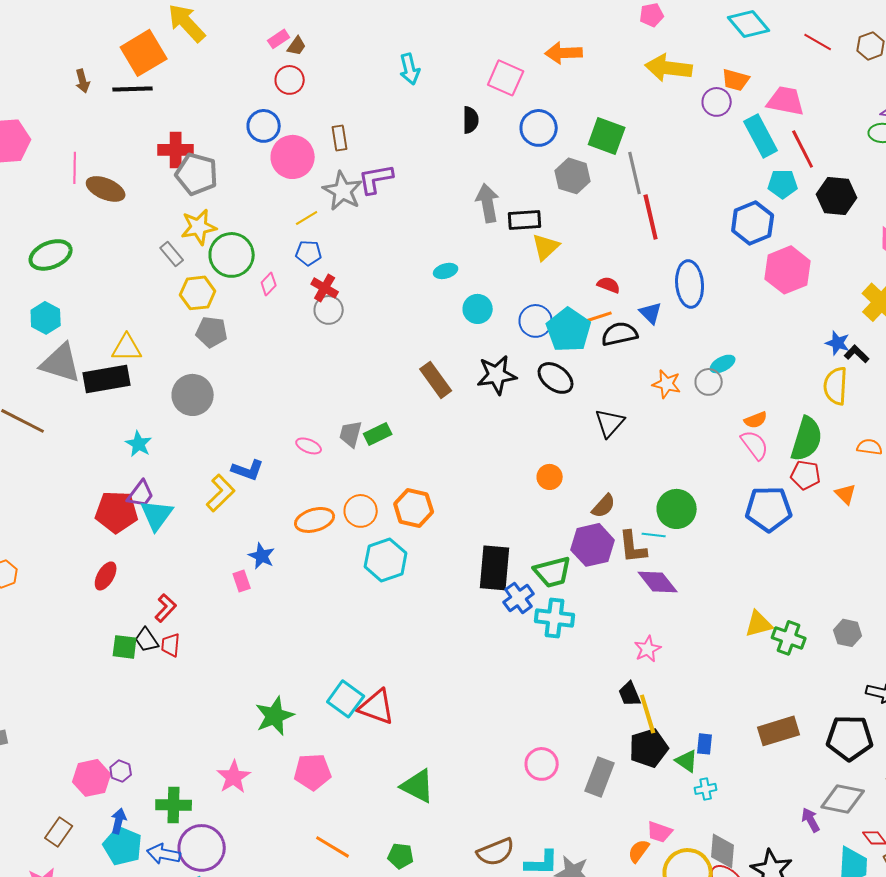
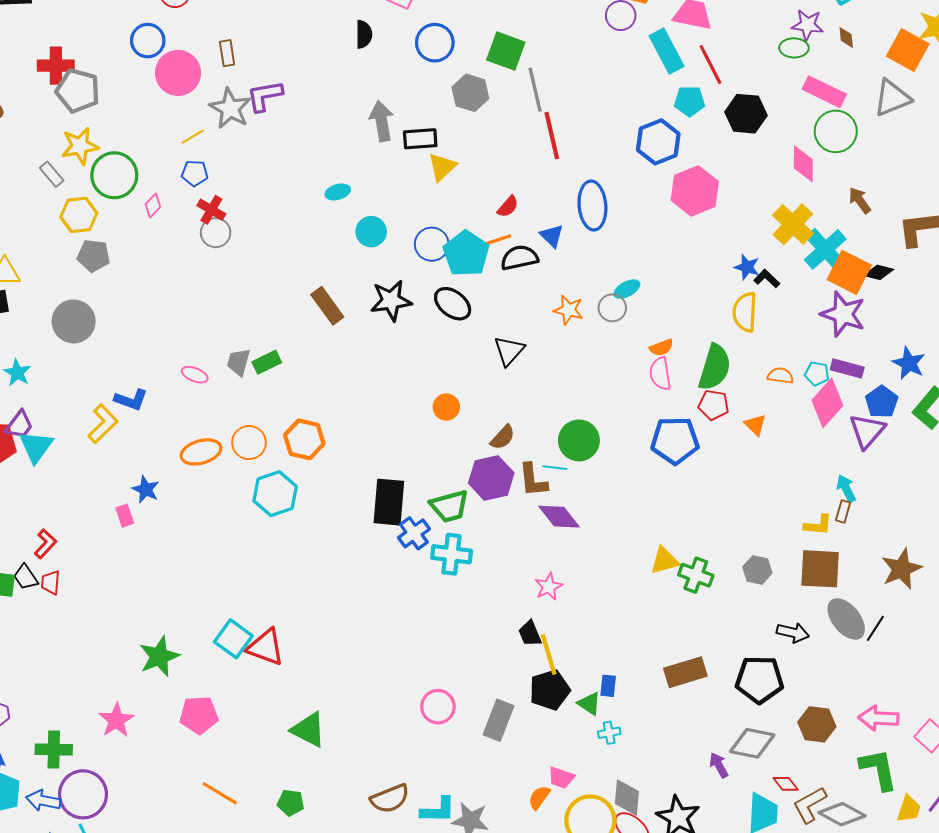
red semicircle: (609, 285) -> (508, 207), turned 110
pink semicircle: (755, 445) -> (660, 374), turned -152

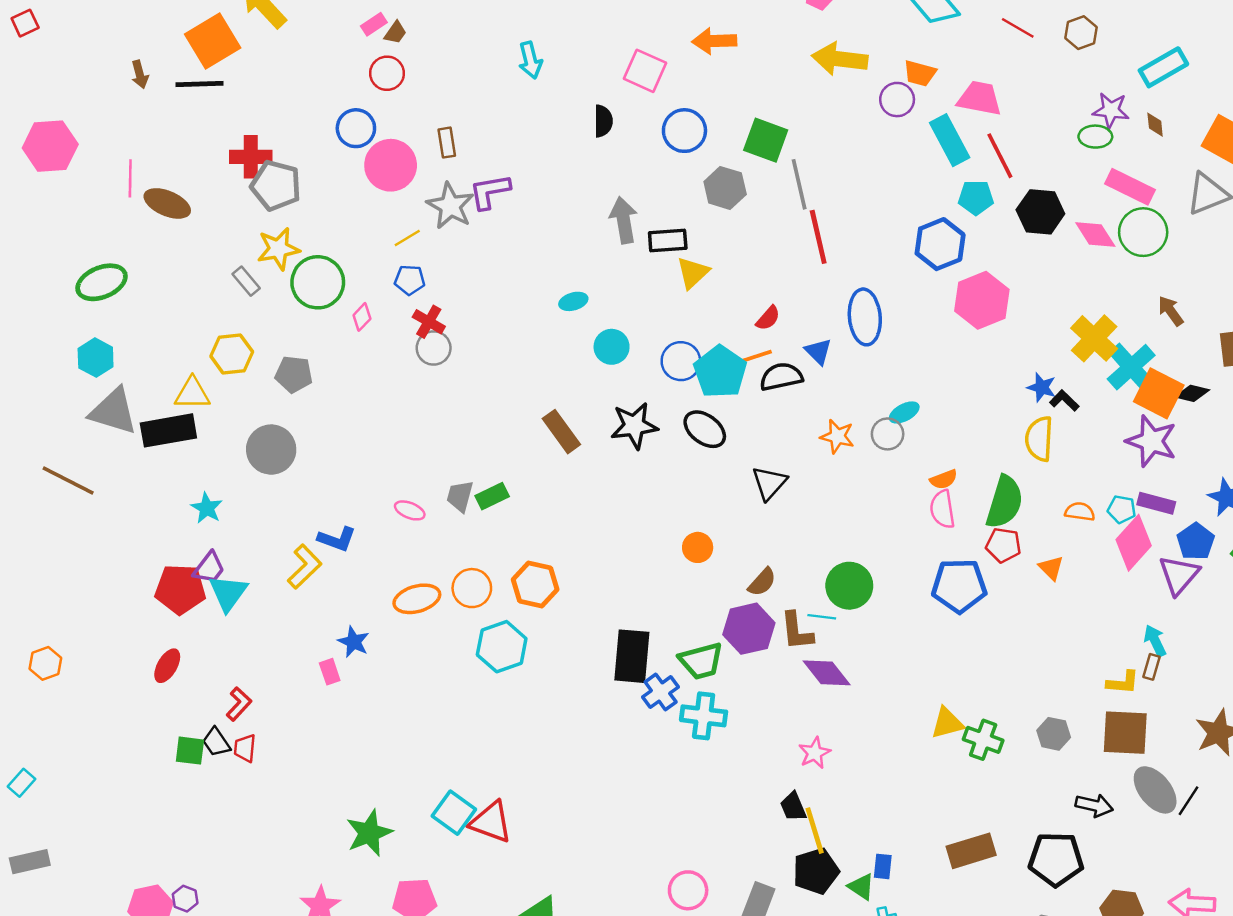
pink diamond: (803, 164) -> (1095, 235), moved, turned -33
yellow hexagon: (79, 215) -> (232, 354), moved

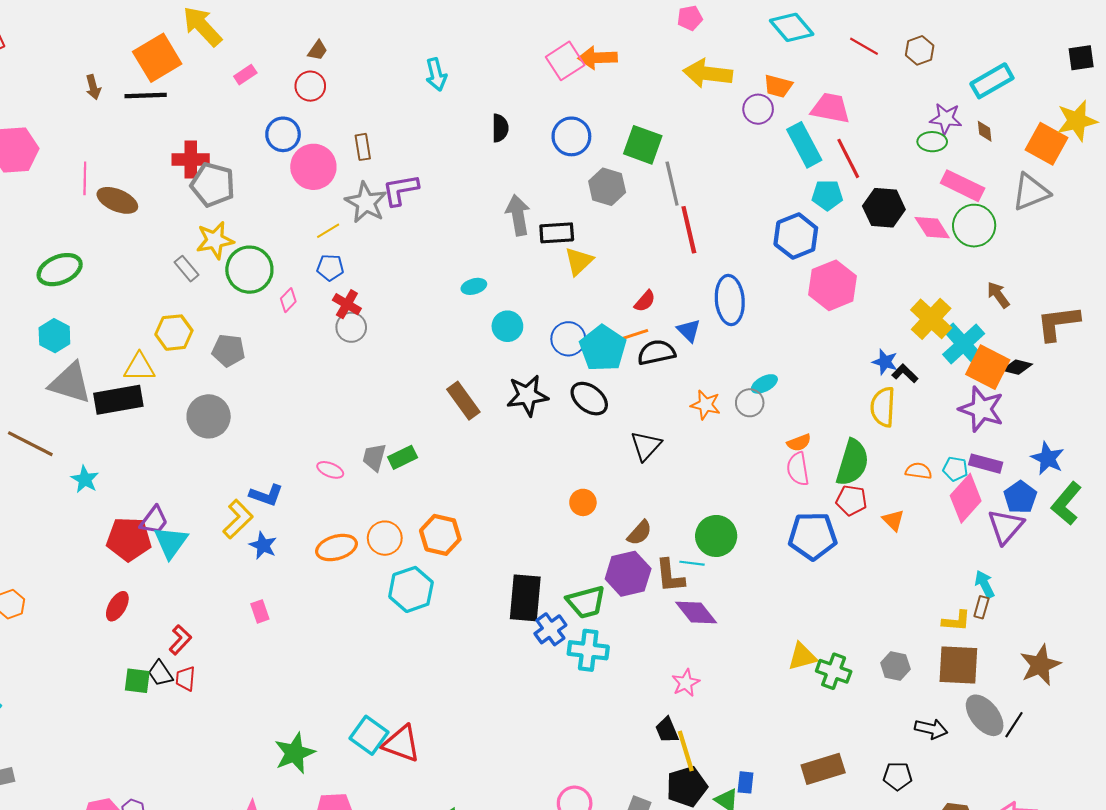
pink rectangle: (374, 24) -> (245, 75), moved
pink square: (645, 71) -> (565, 61), moved, turned 33
cyan star: (207, 508) -> (85, 479), moved
blue star: (354, 642) -> (263, 545), moved
black pentagon: (1056, 859) -> (898, 776), size x0.6

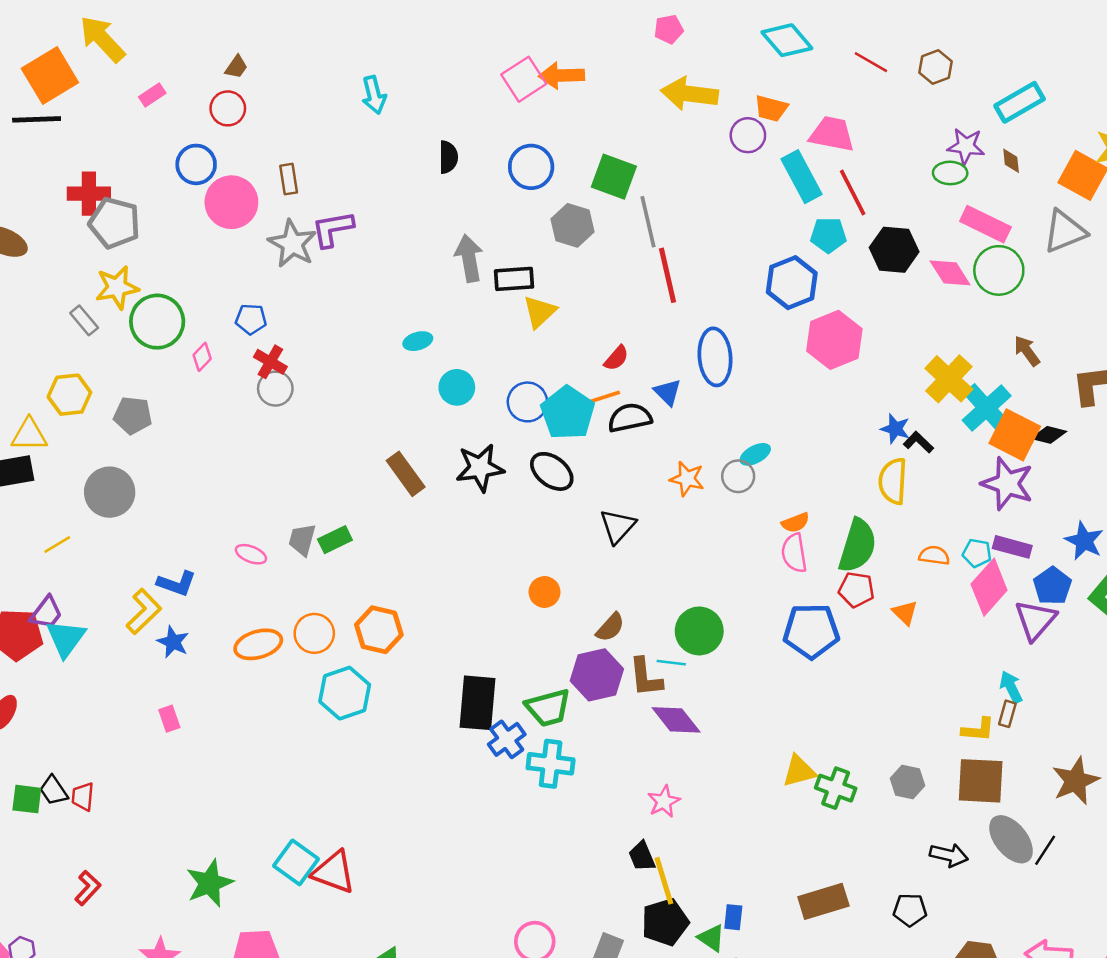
yellow line: (328, 231) -> (57, 544), moved
red L-shape: (180, 640) -> (88, 888), moved

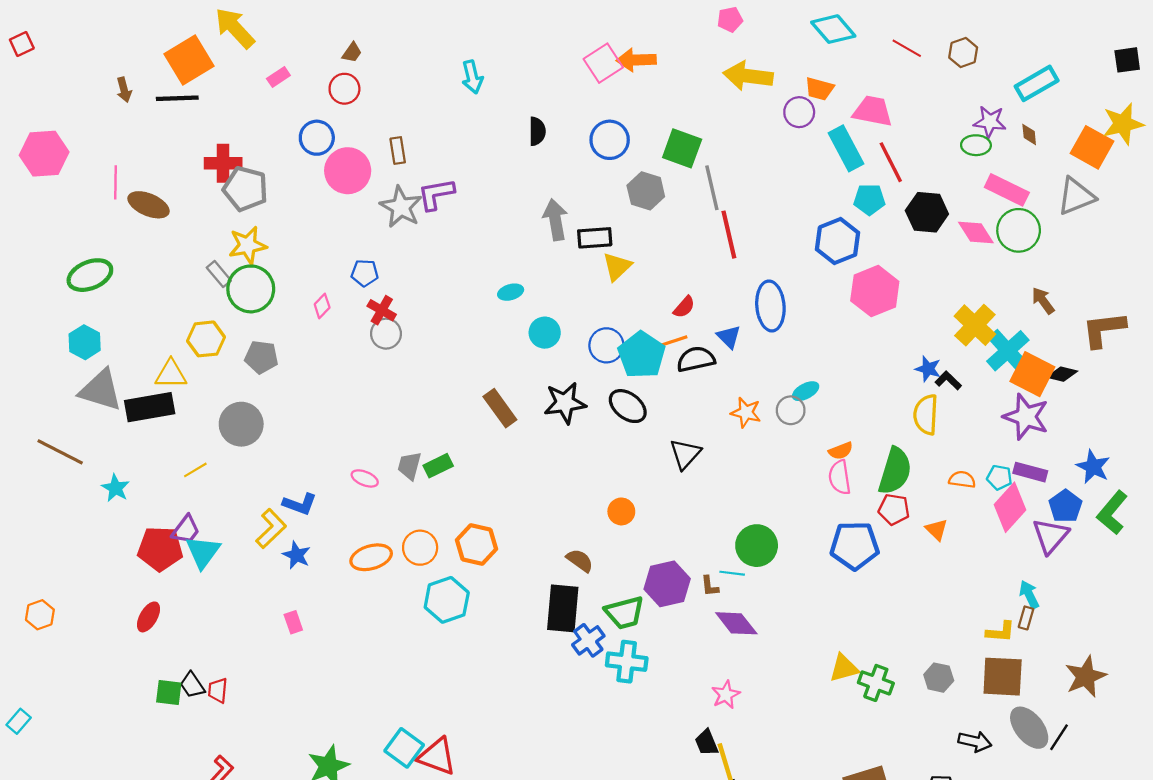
green circle: (157, 322) -> (251, 289), moved
brown semicircle: (610, 627) -> (580, 560), moved, turned -96
brown L-shape: (646, 677) -> (710, 586), size x0.6

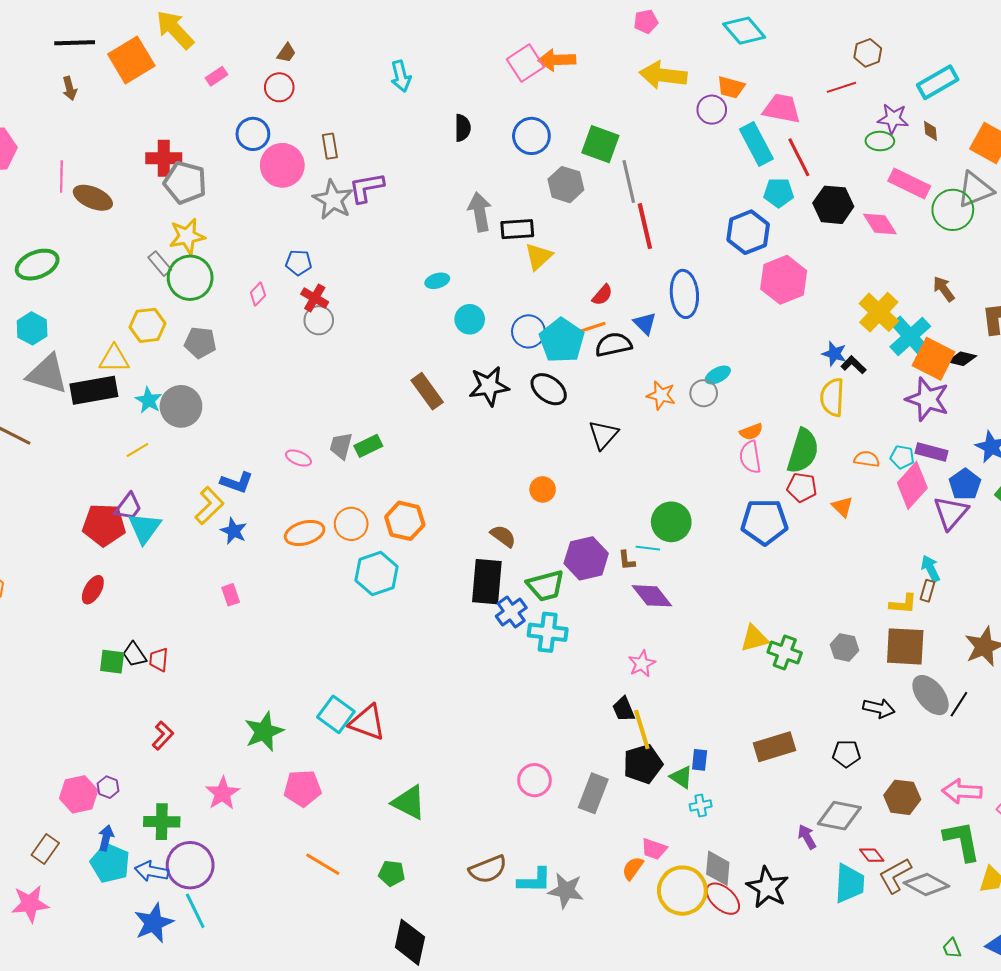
red line: (907, 48) -> (841, 87), moved, turned -48
black line: (177, 98) -> (75, 43), moved
green circle: (1019, 230) -> (953, 210), moved
cyan star: (116, 488) -> (149, 400), moved

